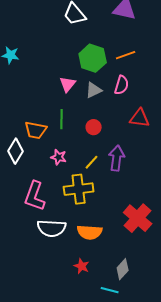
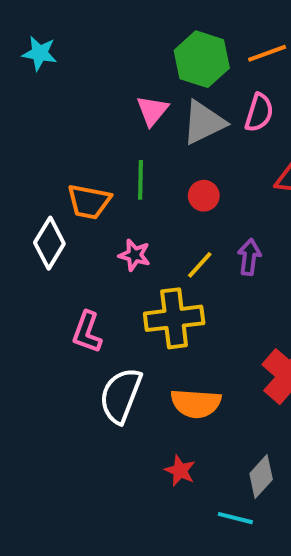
gray triangle: (94, 90) -> (204, 122), size x1.4
purple arrow: (117, 158) -> (249, 257), size x0.7
pink L-shape: (35, 196) -> (87, 332), size x0.7
white semicircle: (52, 228) -> (121, 395), turned 108

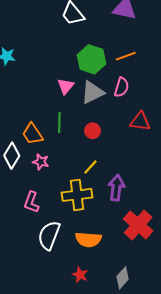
orange trapezoid: (89, 202) -> (32, 134), turned 45
pink star: (135, 255) -> (41, 162), moved
purple arrow: (249, 257) -> (116, 188), moved, size x1.4

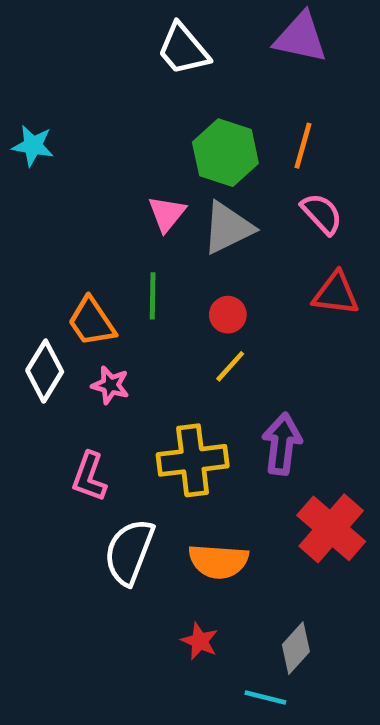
orange line: (126, 56) -> (303, 146), turned -54
pink semicircle: (122, 87) -> (322, 214), moved, turned -60
yellow line: (90, 167) -> (230, 366), moved

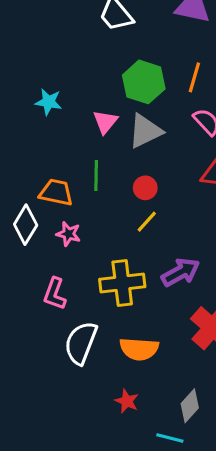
cyan star: (33, 146) -> (49, 102), moved
orange trapezoid: (92, 322) -> (56, 192), turned 136
purple arrow: (282, 444) -> (181, 272), turned 54

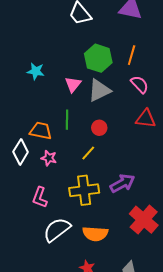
yellow line: (147, 222) -> (88, 153), moved
white semicircle: (81, 343) -> (57, 230), turned 32

